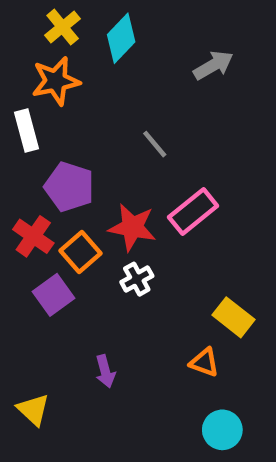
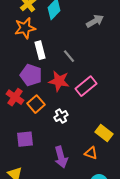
white rectangle: (27, 131) -> (40, 50), moved
red star: (132, 227) -> (59, 81), moved
purple square: (54, 295) -> (25, 139), moved, turned 30
purple arrow: (105, 371) -> (61, 157), moved, size x1.5

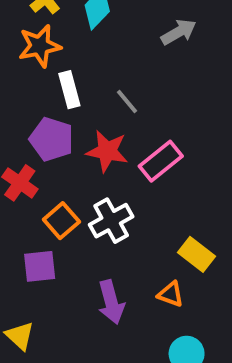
orange square: (36, 104) -> (61, 221), moved
white cross: (61, 116) -> (111, 221), size x1.5

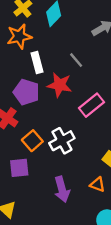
gray line: (127, 102) -> (76, 60), moved
red star: (107, 151) -> (60, 85), moved

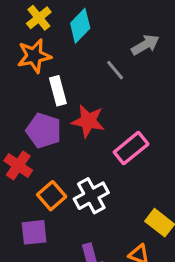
gray line: (76, 60) -> (115, 70), moved

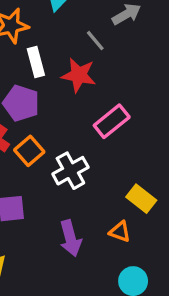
red star: (88, 121) -> (79, 75), moved
orange square: (52, 196) -> (29, 151), moved

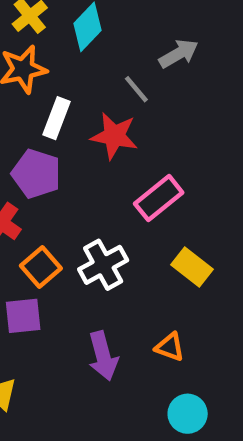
white rectangle: (36, 62) -> (56, 118), turned 36
orange square: (29, 151) -> (41, 267), moved
yellow rectangle: (141, 199) -> (192, 267), moved

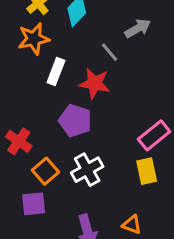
purple pentagon: (36, 174) -> (75, 121), moved
pink rectangle: (159, 198) -> (154, 135), moved
yellow rectangle: (192, 267) -> (147, 171), turned 40

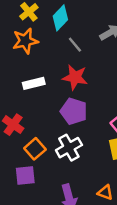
gray line: (109, 52) -> (75, 45), moved
white rectangle: (56, 71) -> (34, 83), moved, turned 55
purple pentagon: (75, 121) -> (74, 111), moved

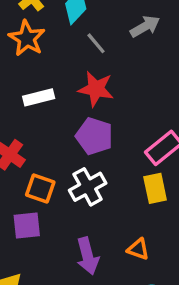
orange star: (25, 41) -> (27, 38), turned -30
orange square: (35, 149) -> (40, 188), turned -30

